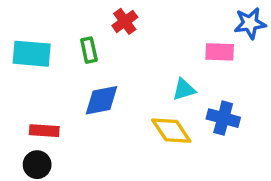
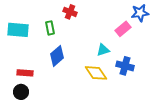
red cross: (125, 21) -> (70, 12), turned -32
pink rectangle: (220, 52) -> (123, 29), turned -42
blue diamond: (102, 100) -> (57, 56), turned -30

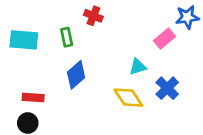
blue cross: (125, 66) -> (167, 88), turned 30

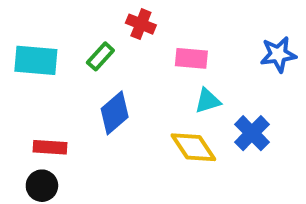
blue star: (187, 17) -> (278, 54), moved
green rectangle: (67, 37) -> (100, 56), turned 54
pink rectangle: (165, 39) -> (191, 58), moved, turned 45

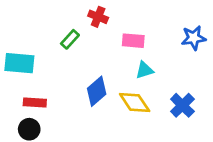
cyan rectangle: (36, 60) -> (19, 63), moved
blue diamond: (115, 113) -> (97, 91), moved
blue cross: (252, 133) -> (182, 105), moved

